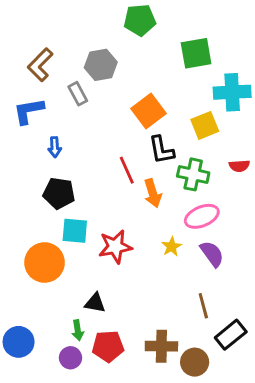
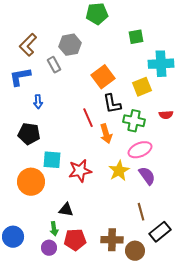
green square: (196, 53) -> (136, 37), size x0.7
black pentagon: (59, 193) -> (29, 134), moved
yellow star: (172, 247) -> (119, 171), size x1.5

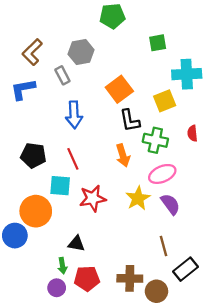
blue arrow: (38, 102) -> (74, 115), moved, size x1.6
red semicircle: (166, 115) -> (192, 133), turned 88
red line: (88, 118) -> (73, 159), moved
blue circle: (13, 237) -> (15, 236), moved

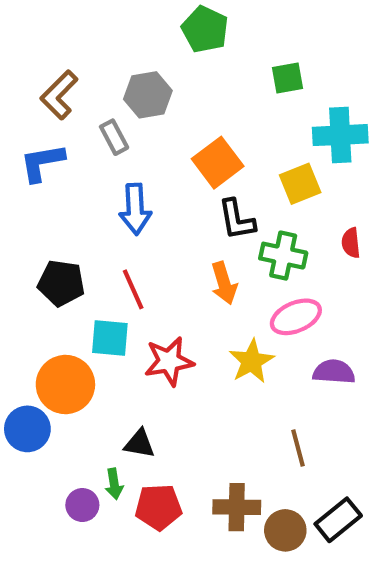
green pentagon: (112, 16) -> (205, 29), turned 30
purple semicircle: (170, 204) -> (334, 372), moved, turned -50
black rectangle: (186, 269) -> (338, 520), moved
purple circle: (57, 288) -> (82, 505), moved

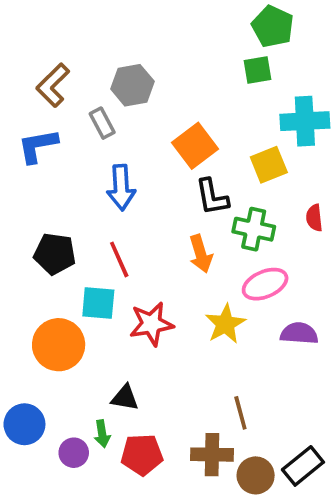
green pentagon: (205, 29) -> (273, 26), moved
blue circle: (27, 429) -> (24, 424), moved
brown line: (298, 448) -> (240, 413), moved

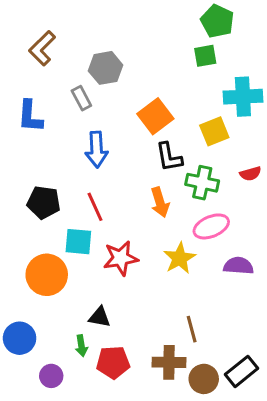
brown L-shape: (53, 85) -> (42, 48), moved
blue L-shape: (38, 146) -> (30, 116), turned -76
red semicircle: (314, 218) -> (251, 174), turned -100
purple circle: (74, 453) -> (51, 376), moved

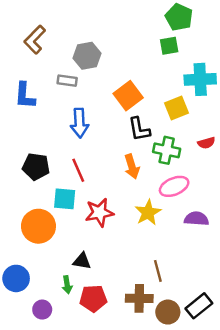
gray rectangle: (81, 98) -> (67, 81), turned -54

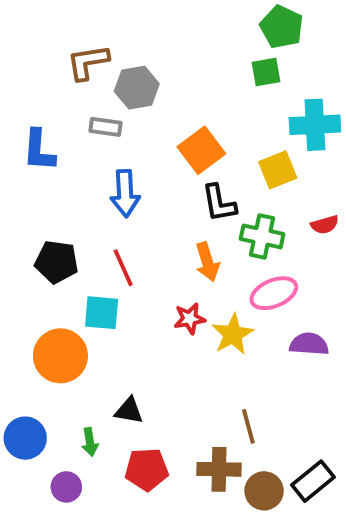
brown L-shape: (35, 40) -> (88, 62), moved, turned 36
red star: (99, 213) -> (190, 319), moved, size x0.7
green arrow: (67, 285) -> (90, 442), moved

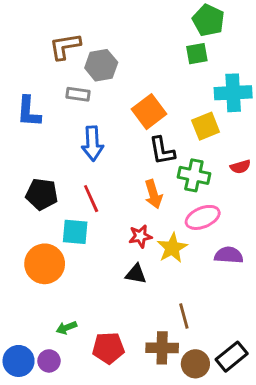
black triangle: (129, 411) -> (136, 274), moved
blue circle: (25, 438) -> (19, 361), moved
green arrow: (90, 442) -> (66, 328), turned 78

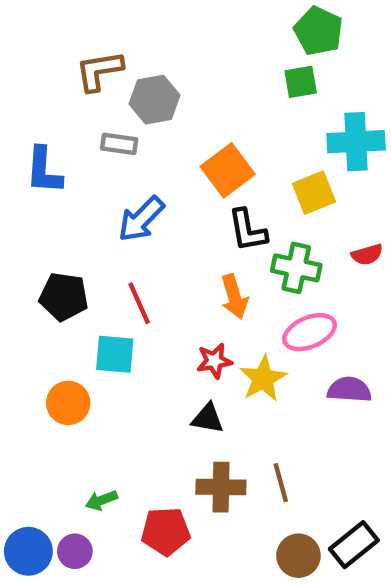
blue arrow: (92, 144) -> (141, 219), turned 48
orange circle: (45, 264) -> (68, 403), size x0.7
brown cross: (162, 348) -> (221, 487), moved

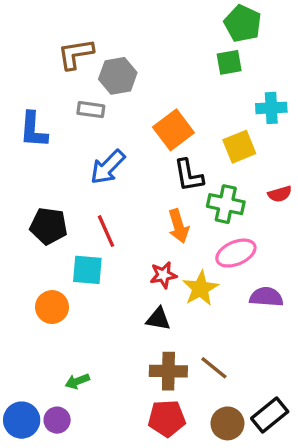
cyan cross: (356, 142) -> (271, 108), size x0.7
brown line: (281, 483) -> (214, 368), turned -36
red pentagon: (166, 531) -> (167, 418), moved

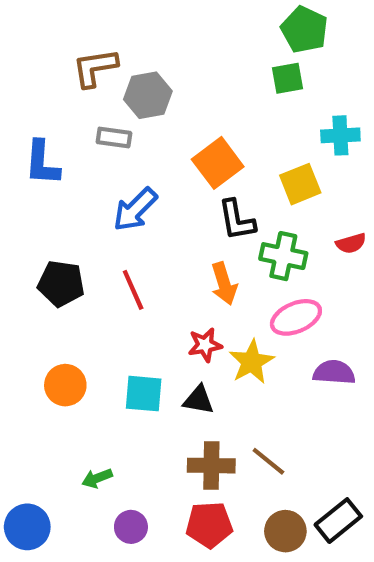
cyan square: (87, 270) -> (144, 394), moved
purple circle: (57, 420) -> (131, 527), moved

